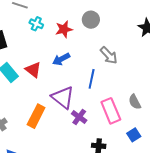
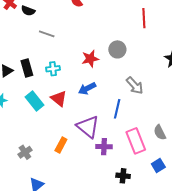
cyan cross: (36, 24) -> (53, 69), moved, turned -32
orange rectangle: (36, 116) -> (61, 145), size x0.7
purple cross: (79, 117) -> (104, 147), turned -35

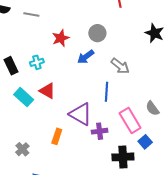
gray line: (47, 34) -> (31, 15), moved
red star: (90, 59) -> (61, 38), moved
blue arrow: (87, 88) -> (86, 57), moved
blue square: (158, 165) -> (145, 142), moved
black cross: (123, 176) -> (123, 157), size x1.5

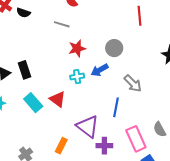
gray line: (31, 15) -> (62, 24), moved
cyan cross: (37, 62) -> (77, 77), moved

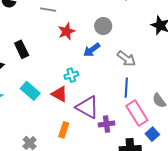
black rectangle: (24, 70) -> (22, 49), moved
cyan cross: (77, 77) -> (71, 75), moved
red triangle: (57, 99) -> (59, 94), moved
blue line: (116, 107) -> (126, 88), moved

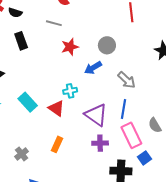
black rectangle: (22, 49) -> (21, 41), moved
purple triangle: (87, 107) -> (96, 115), moved

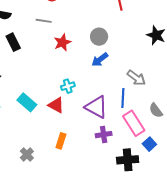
blue arrow: (93, 68) -> (100, 60), moved
gray arrow: (127, 80) -> (136, 78), moved

